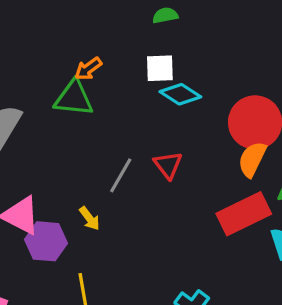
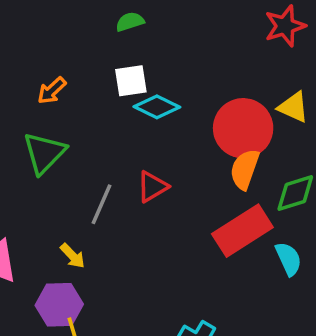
green triangle: (74, 98) -> (44, 153), moved, turned -45
red triangle: (168, 165) -> (152, 187), turned 44
purple hexagon: (46, 241) -> (59, 305), moved

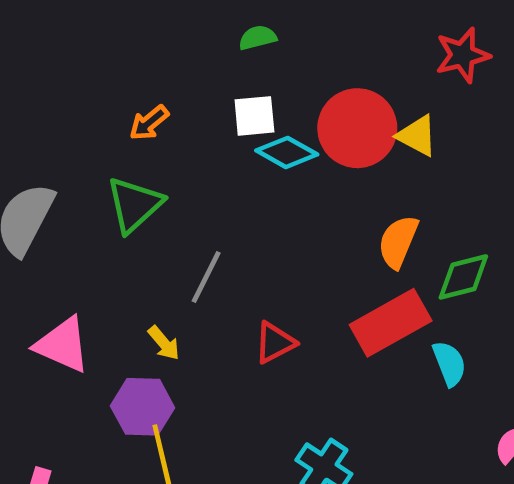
yellow triangle: (293, 107) -> (417, 136), moved
red circle: (243, 128) -> (357, 128), moved
red triangle: (152, 187) -> (275, 343), moved

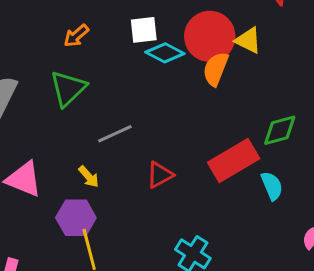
orange semicircle: (398, 242) -> (216, 69), moved
gray line: (206, 277) -> (115, 134), turned 40

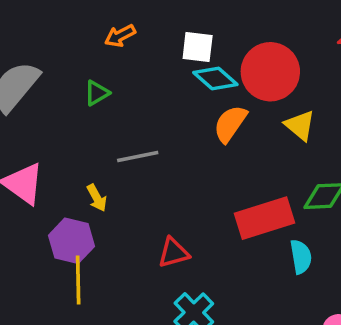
yellow triangle: (248, 40) -> (300, 125), moved
orange semicircle: (216, 69) -> (230, 124), moved
green triangle: (68, 88) -> (97, 93), size x0.6
red triangle: (160, 175) -> (174, 253), moved

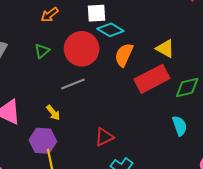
red circle: (270, 72) -> (82, 49), moved
red rectangle: (264, 218) -> (152, 79), moved

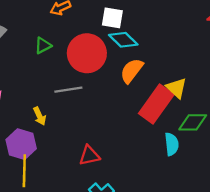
yellow triangle: (165, 48) -> (176, 88), moved
red rectangle: (152, 79) -> (156, 104), turned -40
cyan semicircle: (180, 126) -> (172, 144), moved

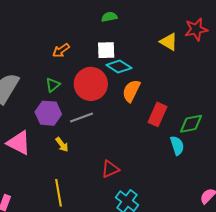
yellow triangle: (176, 88) -> (169, 42), moved
red rectangle: (156, 104) -> (158, 114), size x0.7
purple hexagon: (21, 144) -> (48, 113), moved

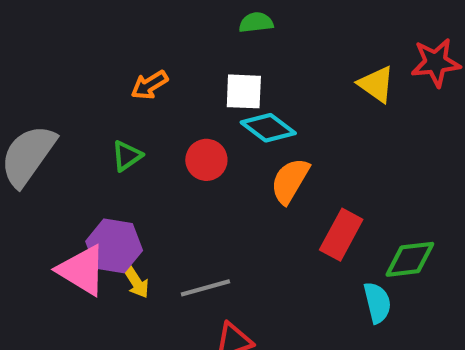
red circle: (91, 84) -> (206, 160), size x0.6
purple hexagon: (48, 113) -> (114, 246), moved
gray line: (82, 117) -> (205, 288), moved
pink triangle: (19, 143) -> (82, 270), moved

